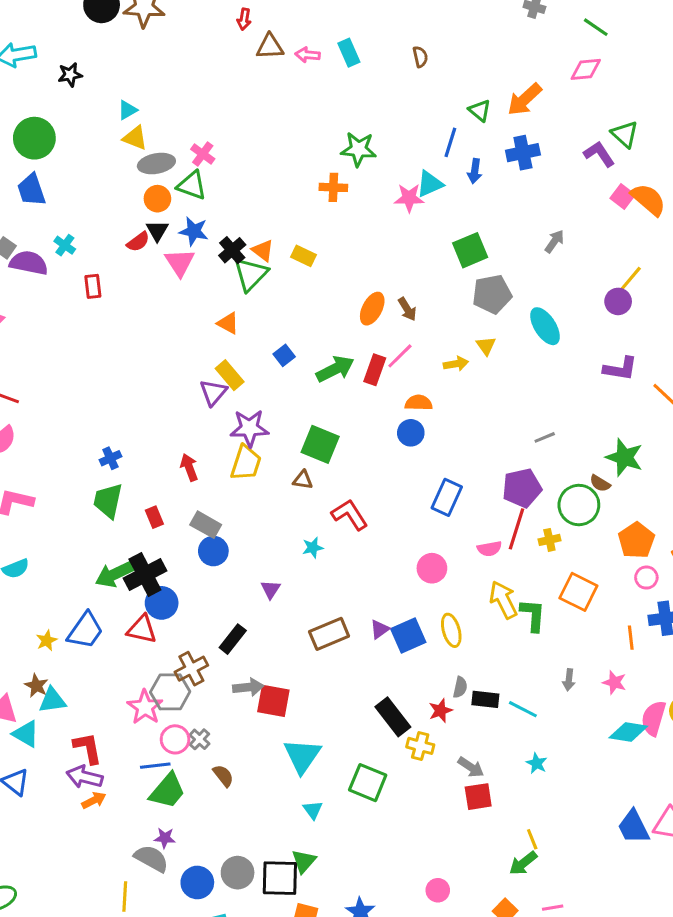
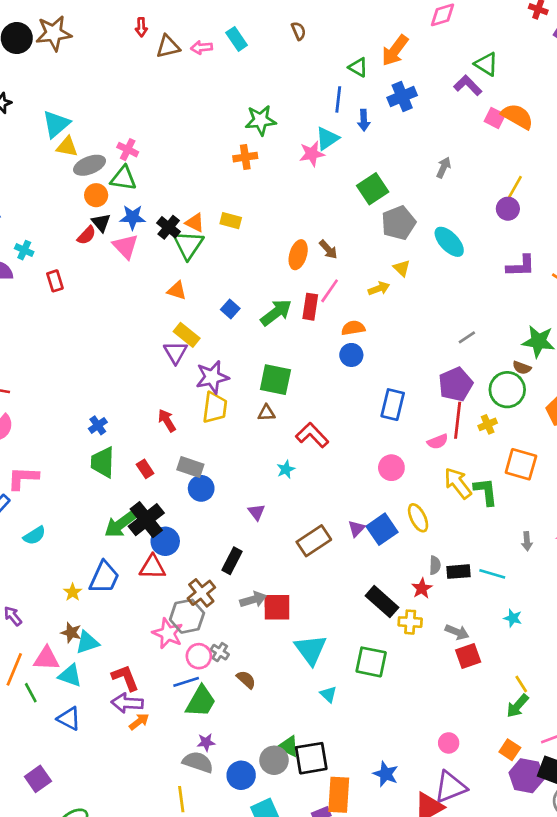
cyan triangle: (127, 110) -> (56, 124), size x1.6
green triangle: (304, 861) -> (288, 746), moved, turned -35

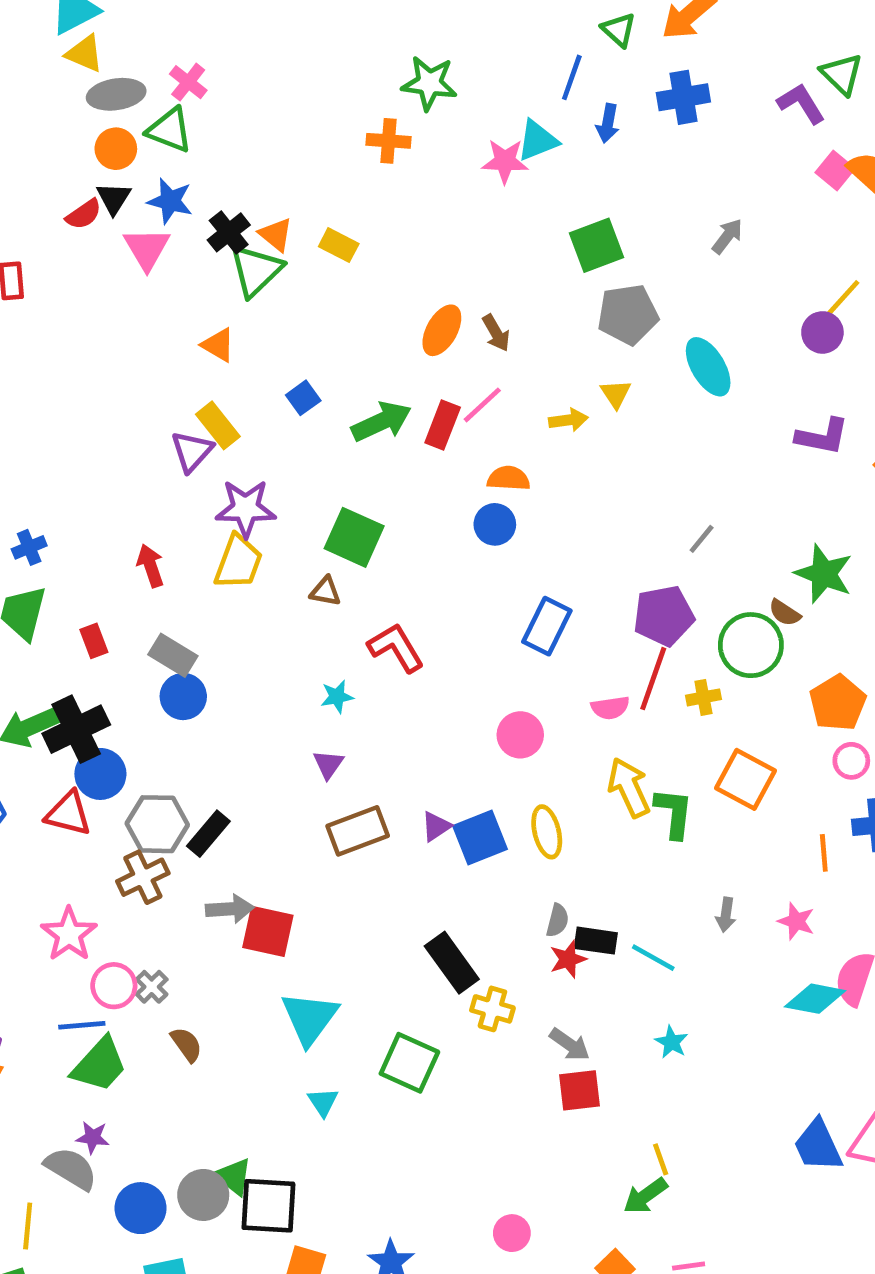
gray line: (467, 337) -> (702, 539), turned -30
purple triangle: (257, 512) -> (328, 764), moved
red star: (422, 588) -> (568, 959), moved
gray hexagon: (187, 616) -> (157, 824), moved

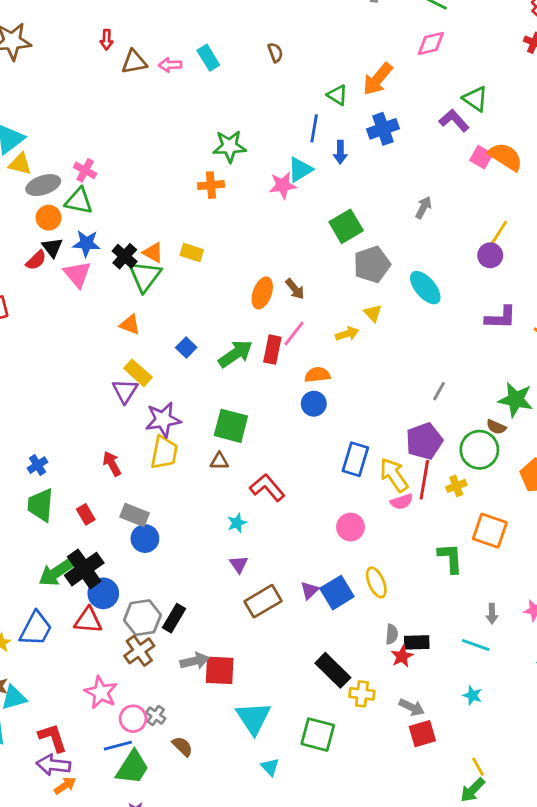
yellow arrow: (629, 787) -> (394, 475), moved
cyan line: (653, 958) -> (476, 645), moved

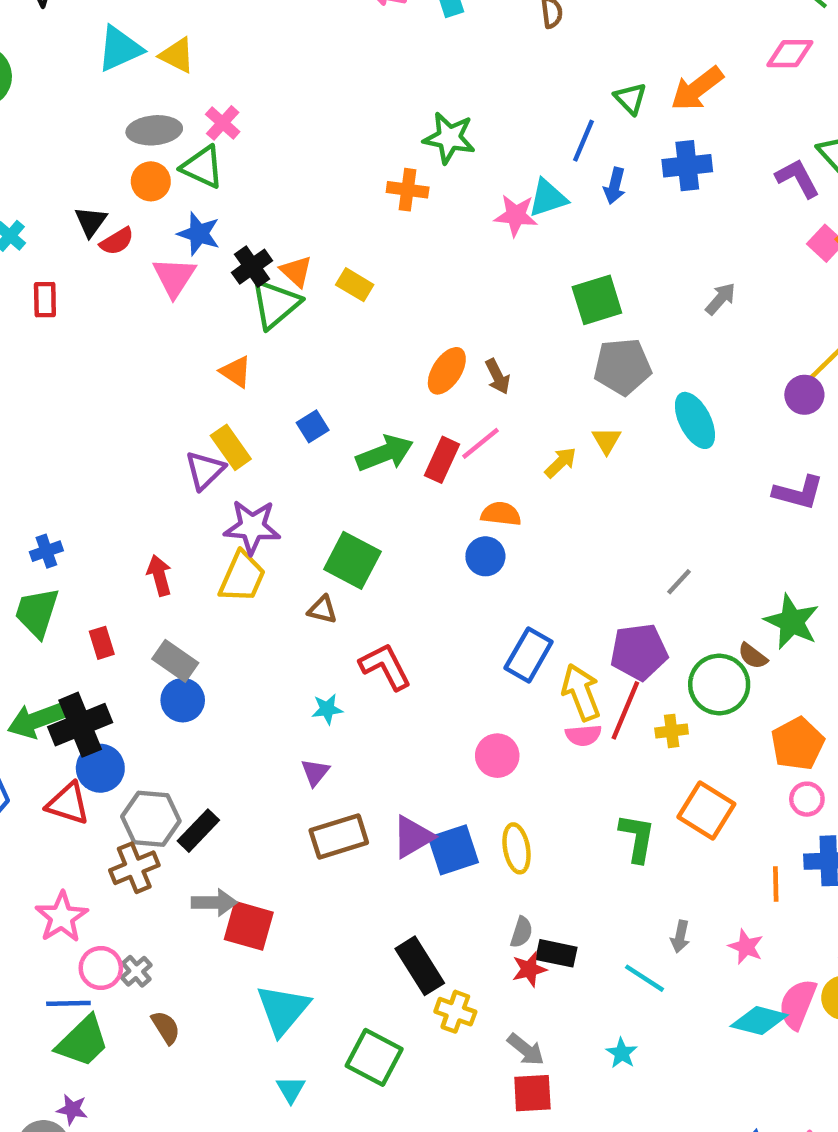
yellow triangle: (20, 164) -> (177, 55), moved
black triangle: (52, 247) -> (91, 221), moved
yellow arrow: (347, 334) -> (561, 462), turned -40
purple triangle: (310, 590) -> (413, 837), size x1.5

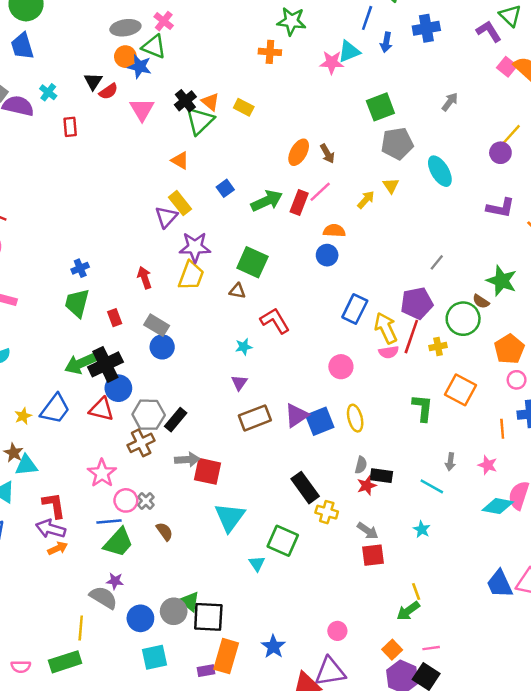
blue star: (199, 234) -> (140, 67), moved
cyan triangle: (291, 1089) -> (257, 564), moved

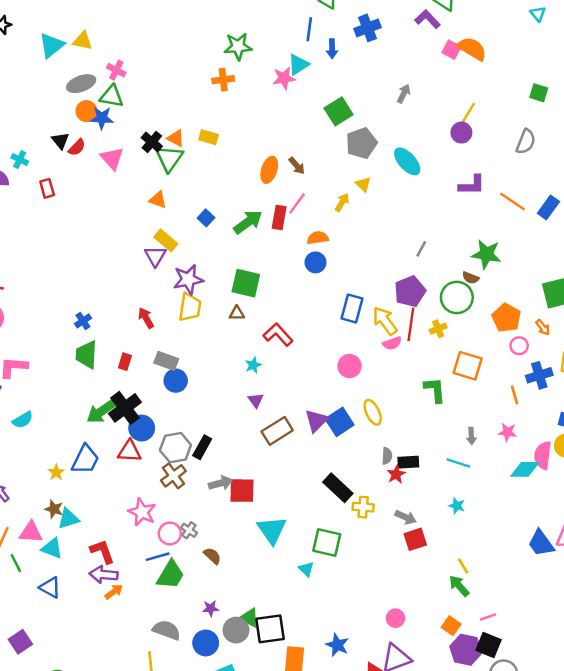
red rectangle: (115, 318) -> (125, 362), turned 49
purple star: (115, 581) -> (211, 608), moved
green arrow: (408, 611) -> (459, 586), turned 95

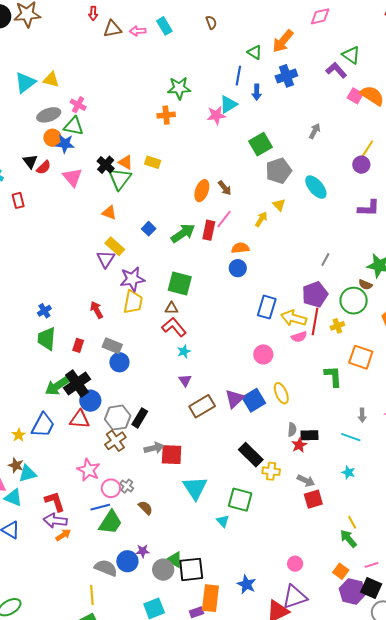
yellow arrow: (385, 321) -> (294, 318), turned -40
red L-shape: (278, 335) -> (174, 327), moved
blue circle: (206, 643) -> (127, 561), moved

